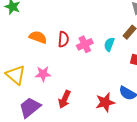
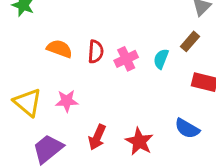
red star: (105, 102) -> (139, 142), moved, turned -30

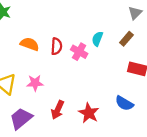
pink cross: (126, 59) -> (79, 52), turned -35
cyan semicircle: (161, 59) -> (97, 39), moved

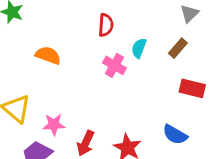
red semicircle: (56, 46) -> (106, 25), moved
pink star: (35, 83) -> (54, 124), moved

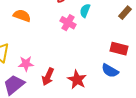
brown rectangle: (178, 48) -> (125, 13), moved
red rectangle: (192, 88) -> (119, 49), moved

